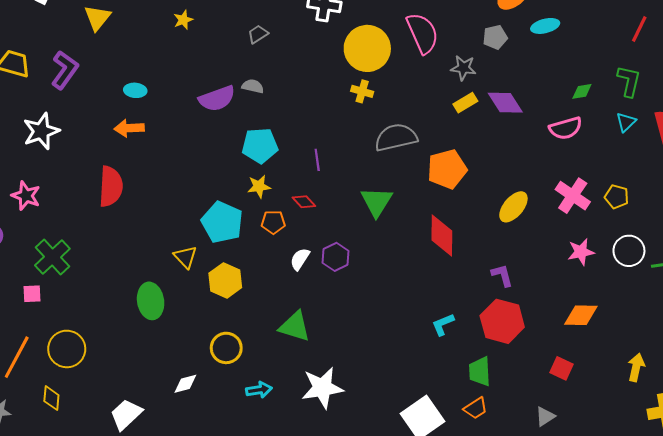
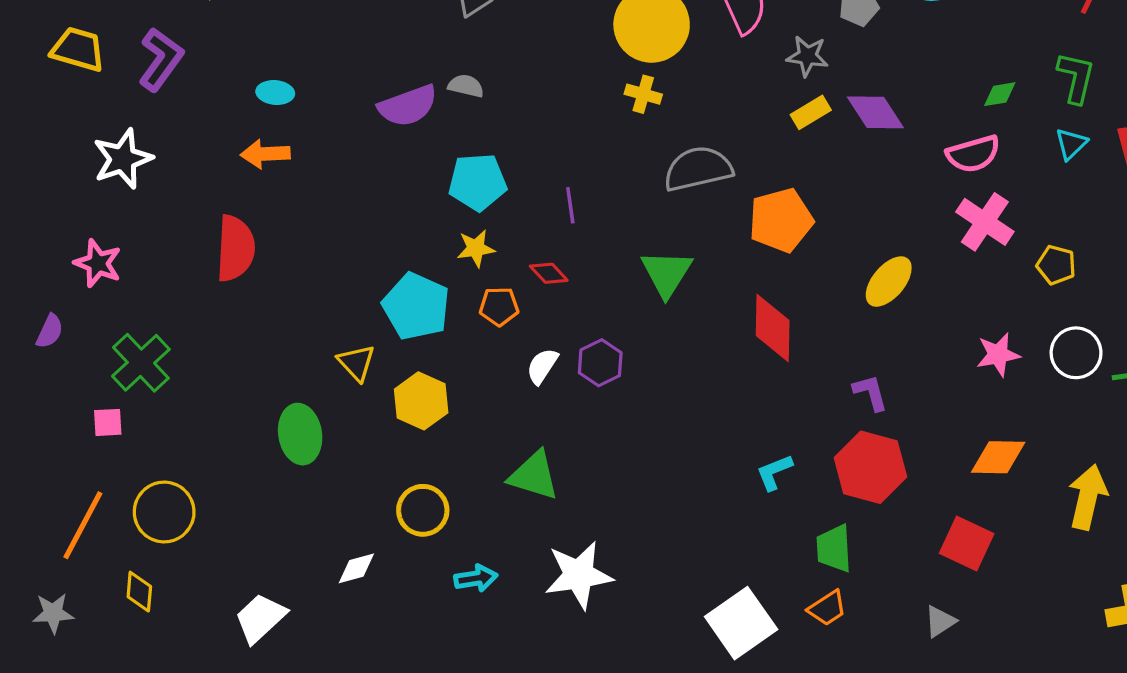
pink cross: (573, 196) -> (985, 222), moved
yellow arrow: (636, 367) -> (1088, 497), moved, size x1.4
red square: (561, 368) -> (967, 543), size x1.4

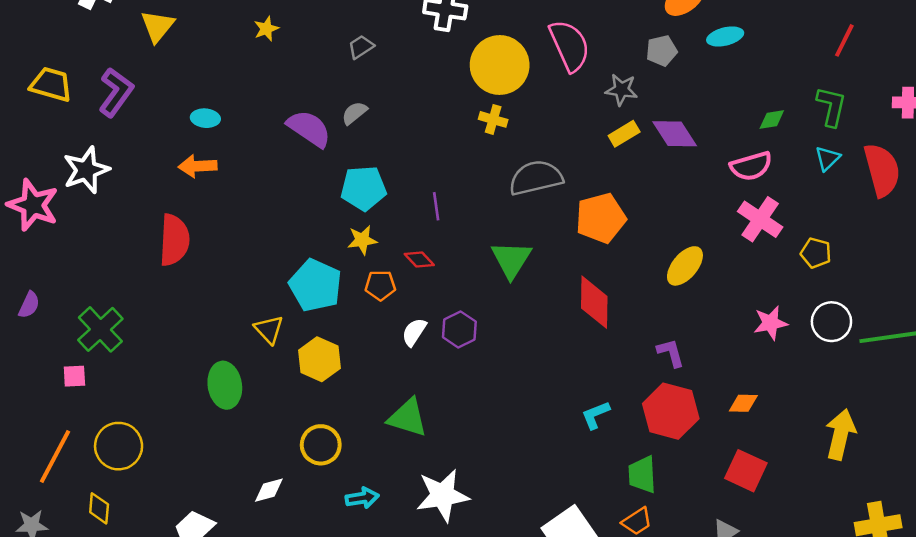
gray semicircle: (466, 86) -> (354, 113), turned -52
purple semicircle: (408, 106) -> (309, 129), turned -126
pink star: (98, 263) -> (33, 205), moved, size x1.4
orange diamond: (998, 457) -> (743, 403), moved, size x0.7

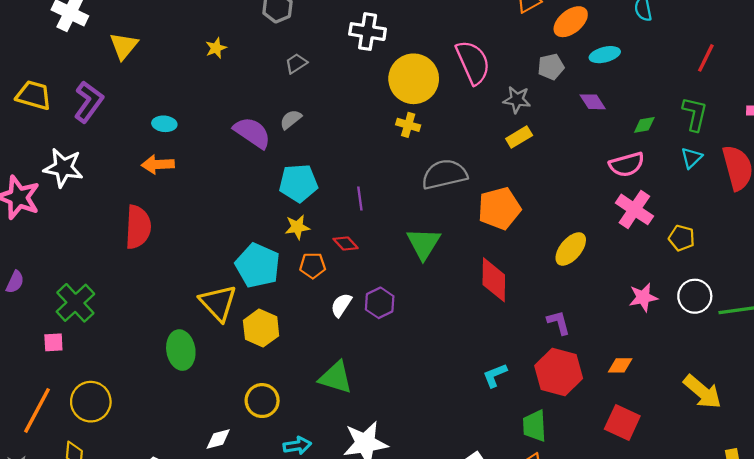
purple diamond: (675, 134) -> (593, 102), moved, size x0.7
white star: (86, 170) -> (63, 168), turned 30
yellow triangle: (269, 329) -> (218, 303), size x1.5
yellow arrow: (841, 434) -> (702, 392), turned 117

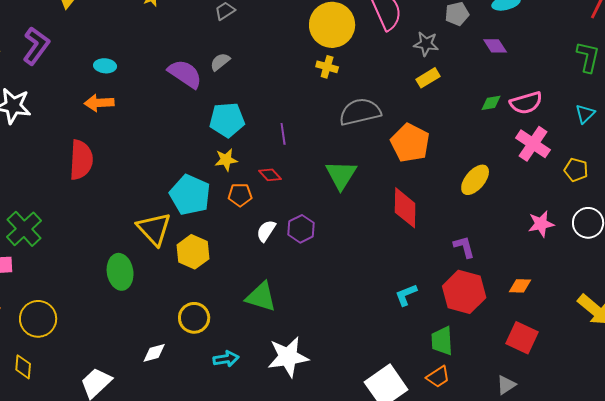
green diamond: (644, 125) -> (491, 103), moved
cyan triangle: (692, 158) -> (585, 114), moved
orange pentagon: (499, 208) -> (410, 143), turned -30

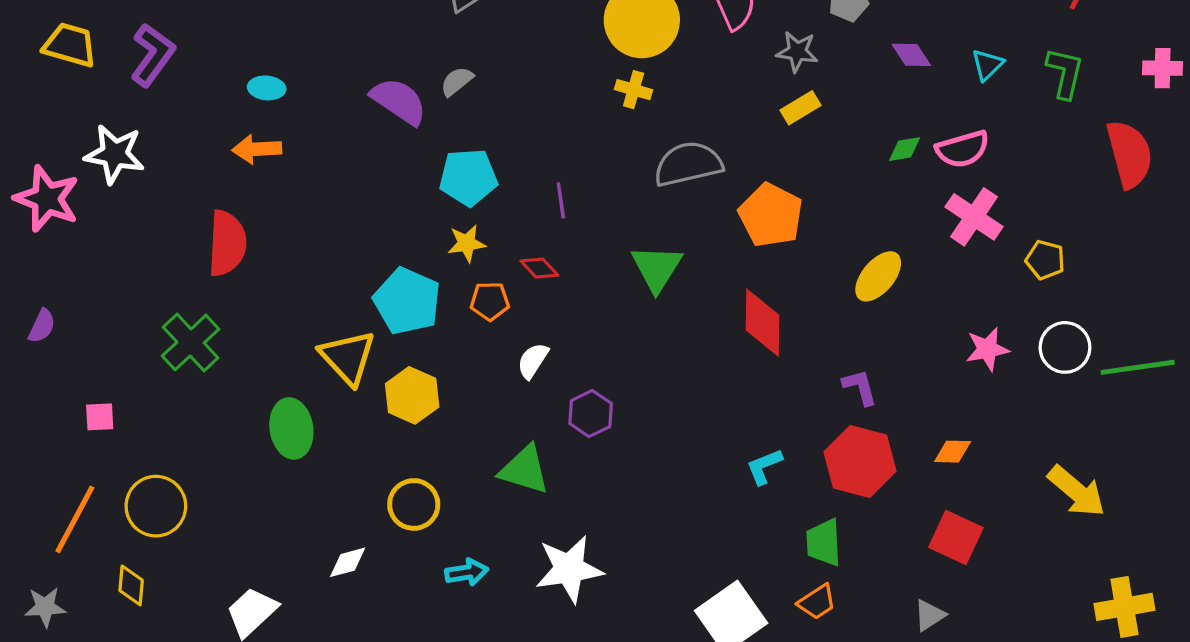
cyan triangle: (585, 114) -> (987, 65), moved
green cross: (24, 229) -> (191, 342), moved
purple hexagon: (301, 229) -> (591, 414), moved

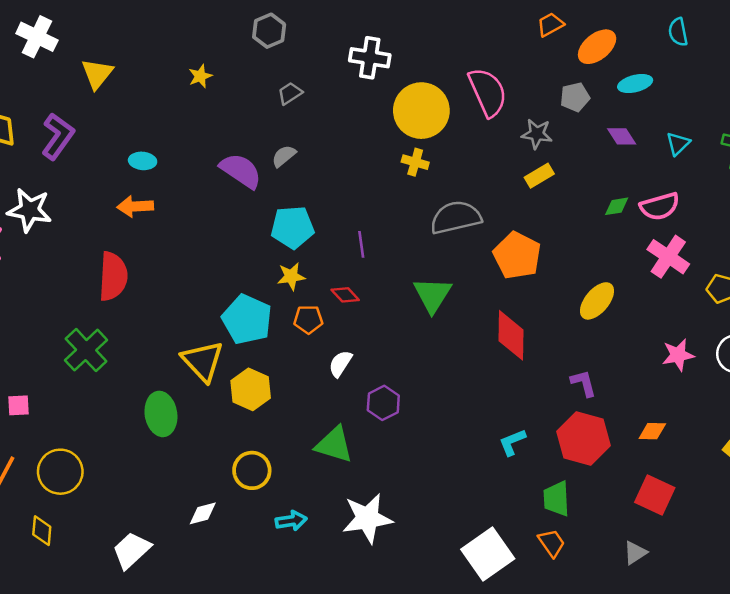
orange trapezoid: (817, 602) -> (552, 543), turned -92

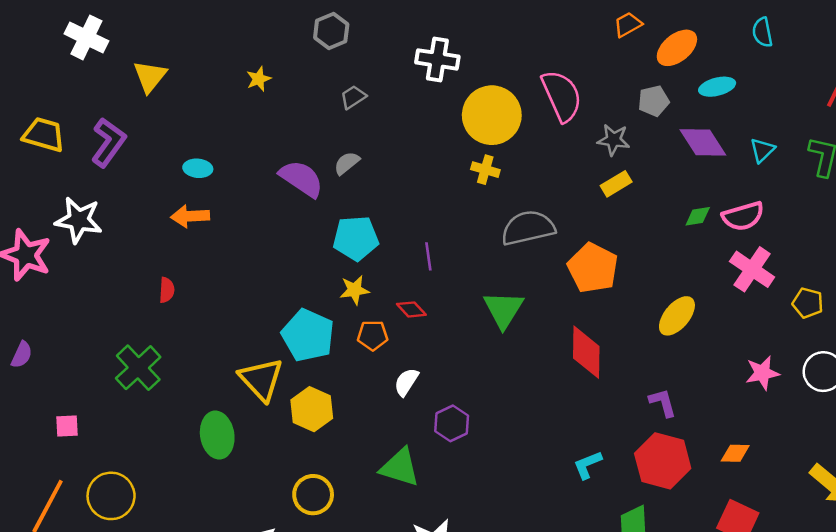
purple diamond: (622, 136) -> (703, 142), size x1.5
red semicircle: (113, 276) -> (167, 290), size x0.5

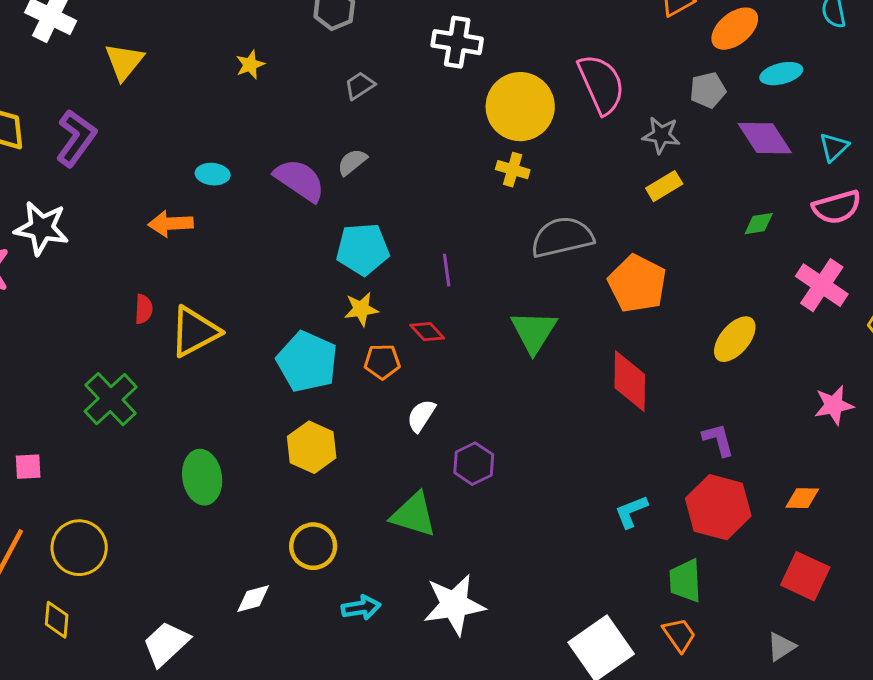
cyan ellipse: (198, 168) -> (213, 174), moved
pink semicircle: (743, 216) -> (837, 207), moved
yellow triangle: (261, 379) -> (195, 332), moved, turned 45

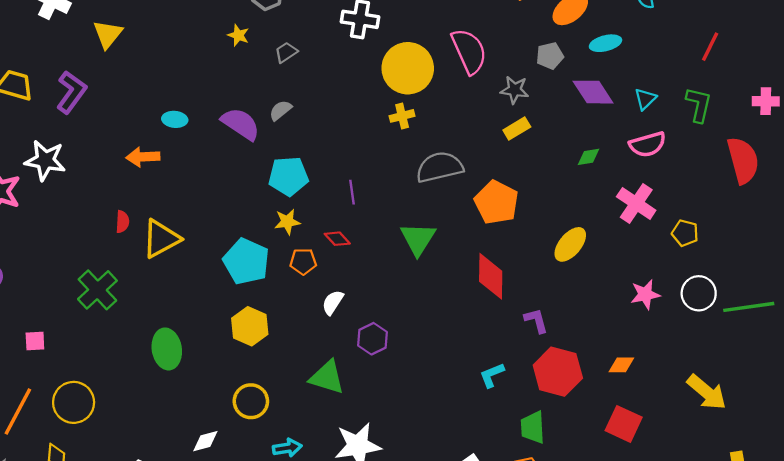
yellow star: (250, 65) -> (238, 35), moved, turned -30
yellow cross: (513, 170) -> (402, 116), turned -30
purple L-shape: (718, 440) -> (536, 321), moved

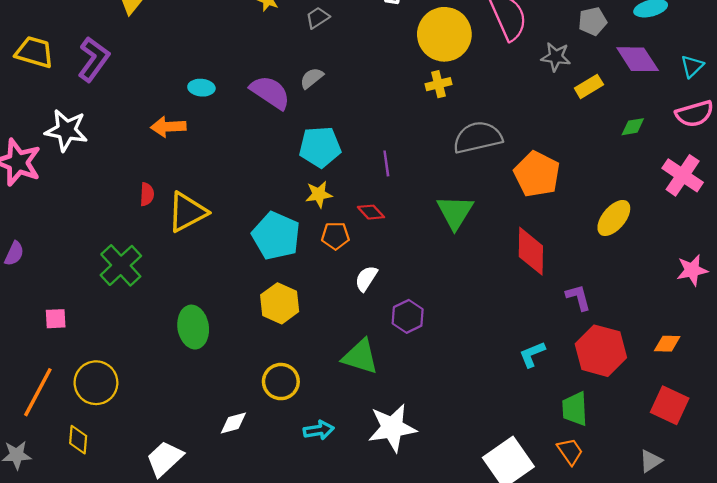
yellow rectangle: (517, 128) -> (589, 86), moved

